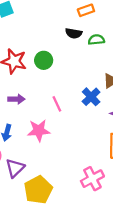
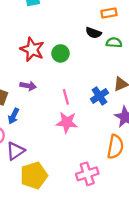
pink star: (39, 130) -> (67, 122), moved

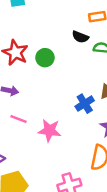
pink line: (66, 97) -> (19, 119), moved, turned -56

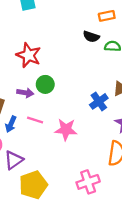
green circle: (45, 58) -> (45, 84), moved

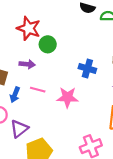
green circle: (45, 84) -> (48, 44), moved
blue cross: (99, 101) -> (87, 69), moved, turned -36

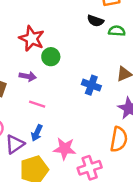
blue arrow: (15, 95) -> (37, 133), moved
pink star: (67, 97) -> (65, 149), moved

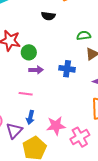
black semicircle: (95, 21) -> (48, 16), moved
green semicircle: (117, 31) -> (84, 36), moved
purple arrow: (28, 76) -> (36, 70), moved

